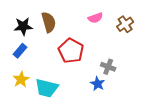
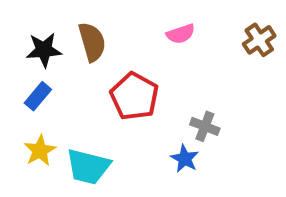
brown cross: (125, 24) -> (259, 40), moved

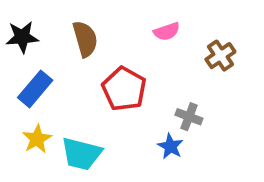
brown cross: (259, 40) -> (220, 56), moved
black star: (44, 50) -> (22, 37), moved
blue rectangle: (38, 96) -> (35, 89), size x1.4

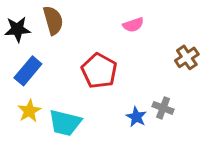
brown semicircle: (85, 39) -> (53, 20), moved
brown cross: (220, 56) -> (187, 57), moved
gray cross: (189, 117) -> (163, 108), moved

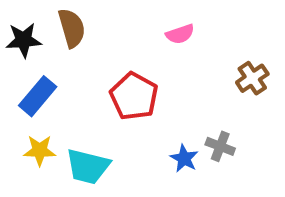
yellow star: (29, 111) -> (40, 150), turned 30

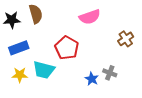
pink semicircle: (180, 34) -> (90, 17), size x1.5
blue rectangle: (38, 96) -> (19, 48), turned 30
cyan trapezoid: (88, 166) -> (44, 70), moved

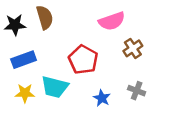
brown cross: (126, 39) -> (133, 48), moved
blue star: (92, 79) -> (102, 98), moved

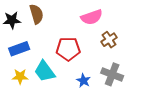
red pentagon: (83, 60) -> (68, 49), turned -30
cyan trapezoid: (55, 87) -> (45, 71), turned 40
gray cross: (137, 91) -> (112, 74), size x1.5

